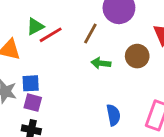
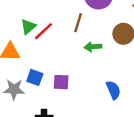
blue square: (31, 83) -> (35, 77), turned 35
purple square: (33, 103) -> (61, 82), moved

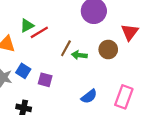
brown line: (78, 23) -> (66, 48), moved
blue semicircle: (113, 90) -> (89, 96), turned 63

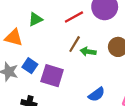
red line: (39, 32) -> (74, 17), moved
purple square: (45, 80) -> (52, 76), size x1.5

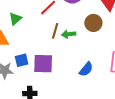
blue square: (30, 66) -> (22, 60), turned -32

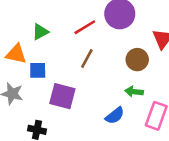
green arrow: (69, 34) -> (134, 92), moved
blue square: (22, 60) -> (38, 70), moved

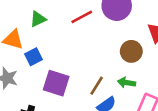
brown line: (87, 58) -> (97, 86), moved
blue square: (38, 70) -> (33, 57), turned -30

